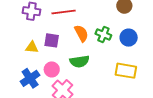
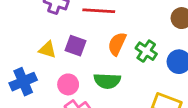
orange semicircle: (81, 33) -> (117, 44), turned -138
blue cross: (30, 78) -> (23, 82), moved

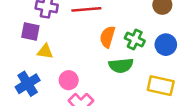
purple square: (75, 46) -> (30, 31), moved
green semicircle: (107, 81) -> (121, 66), moved

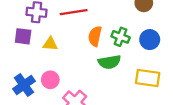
yellow triangle: (45, 51) -> (50, 44), moved
pink circle: (69, 80) -> (50, 80), moved

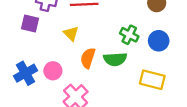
orange semicircle: (95, 36) -> (88, 58), moved
yellow triangle: (50, 44) -> (71, 34), moved, turned 35

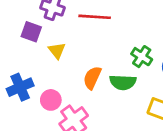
yellow triangle: (71, 34) -> (57, 51), moved
pink circle: (53, 71) -> (51, 100), moved

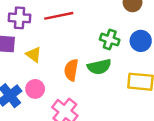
pink circle: (51, 100) -> (35, 89), moved

